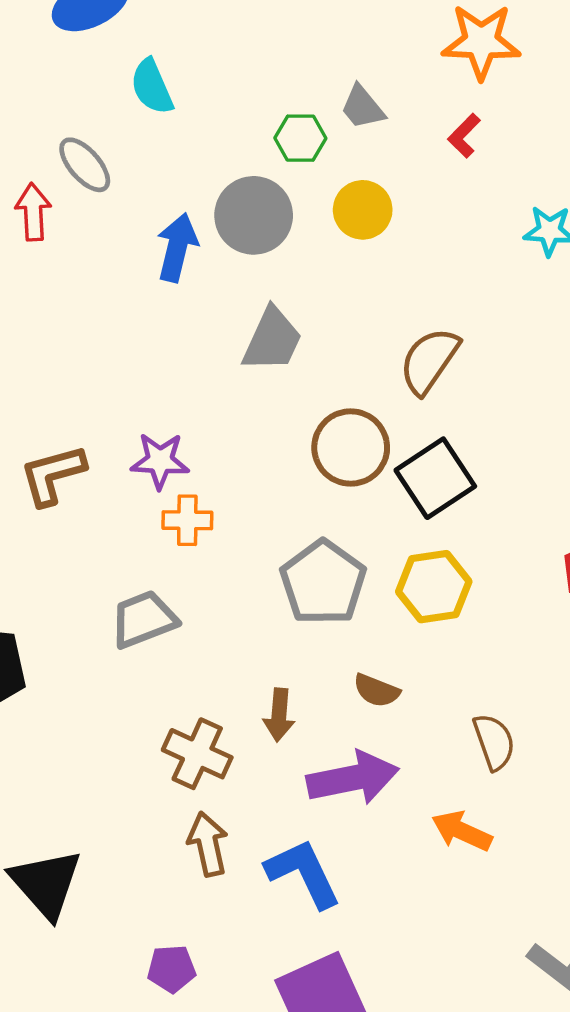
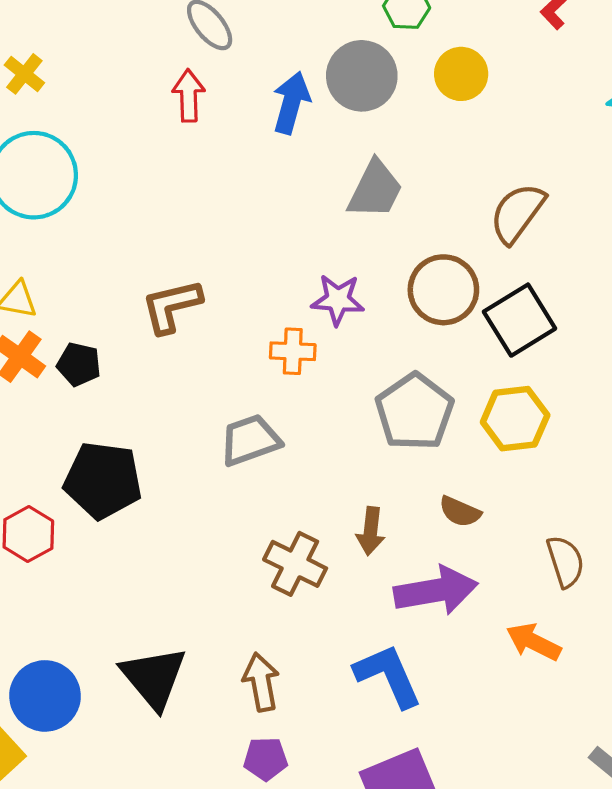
red arrow: (33, 212) -> (189, 96), moved
purple star: (160, 461) -> (338, 300), moved
brown arrow: (208, 844) -> (261, 682), moved

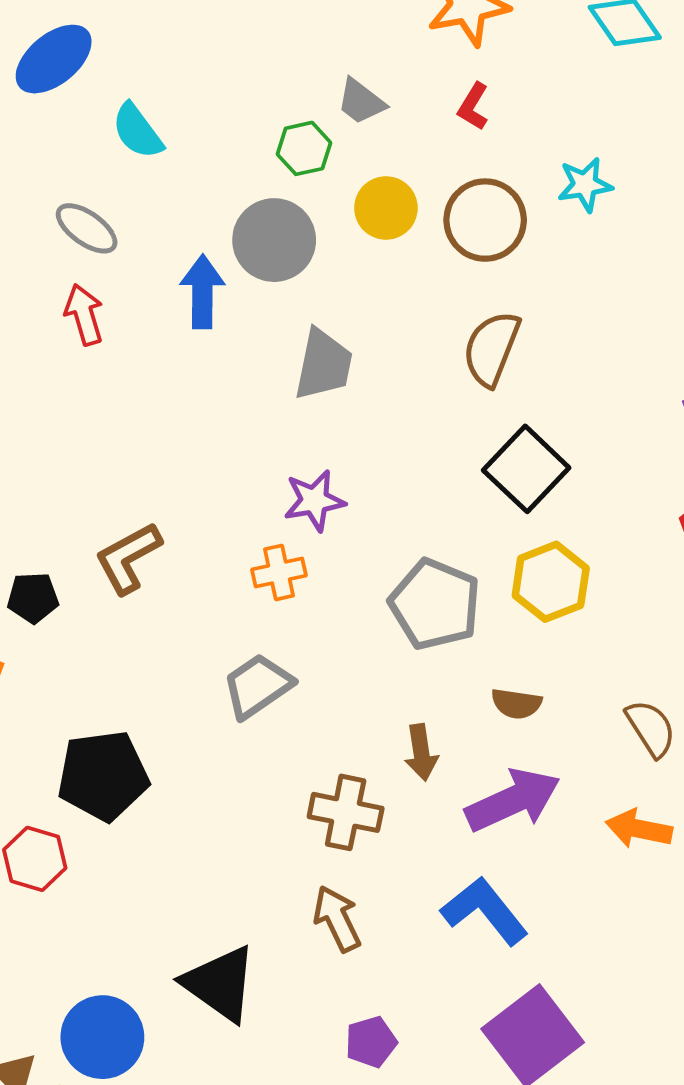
brown circle: (443, 290) -> (485, 220), moved
black pentagon: (79, 364) -> (33, 598), moved
brown arrow: (261, 682) -> (337, 919), moved

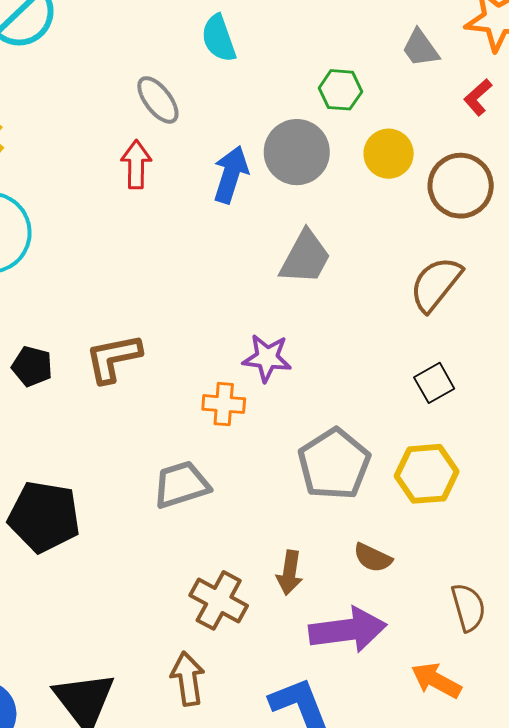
gray trapezoid: (361, 101) -> (420, 48), moved
black square: (526, 469) -> (434, 383), size x0.6

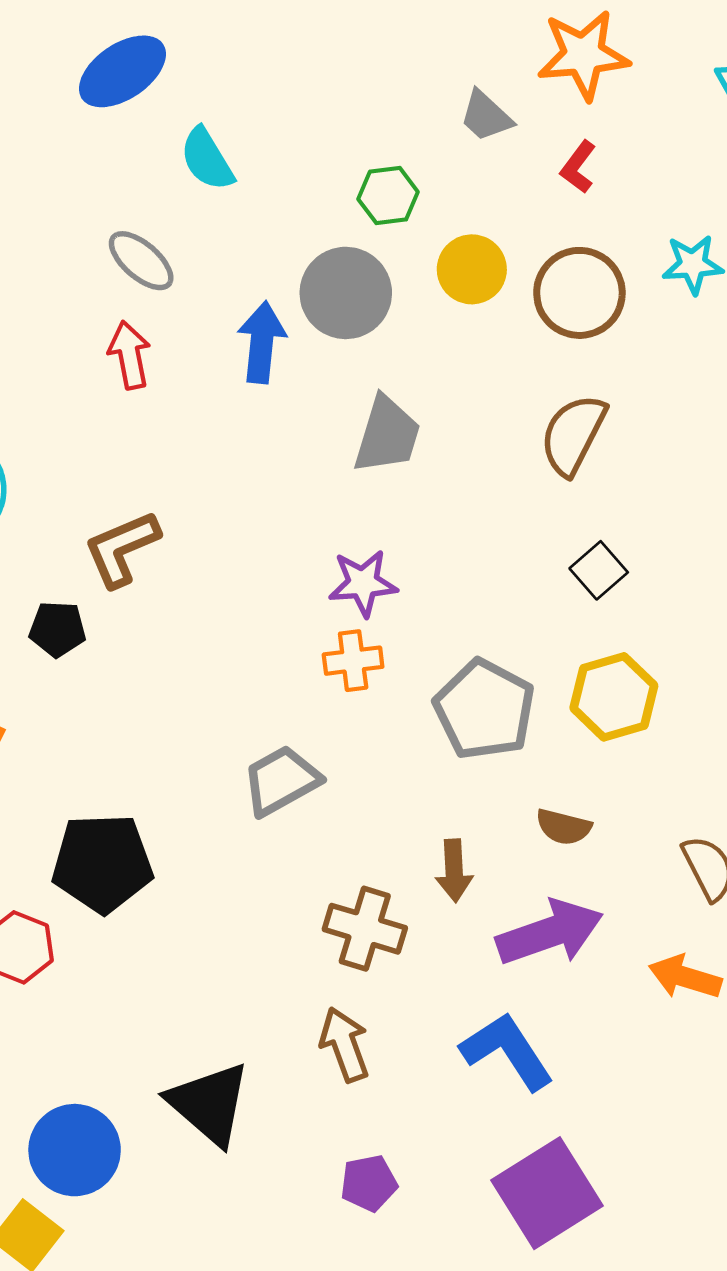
brown L-shape: (113, 358) -> (122, 549), moved
black pentagon: (32, 366) -> (58, 629), moved
orange cross: (224, 404) -> (353, 661), moved

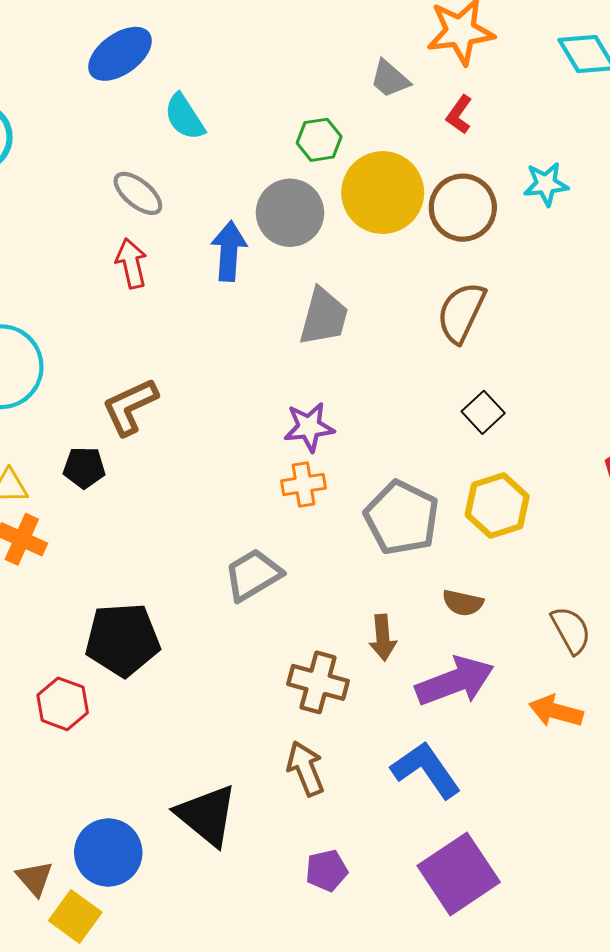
yellow circle: (472, 269) -> (383, 193), size x1.6

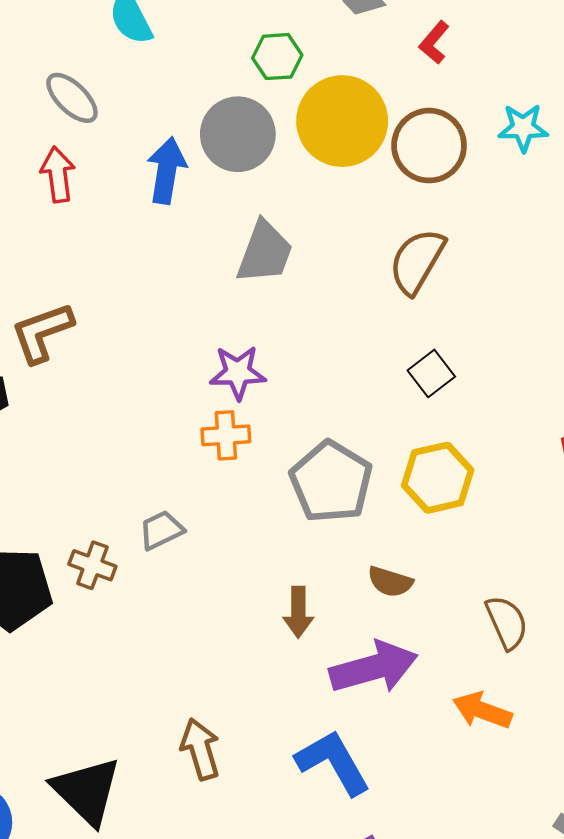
gray trapezoid: (253, 575) -> (161, 530), size x0.7
brown cross: (318, 682) -> (92, 565), moved, size x0.7

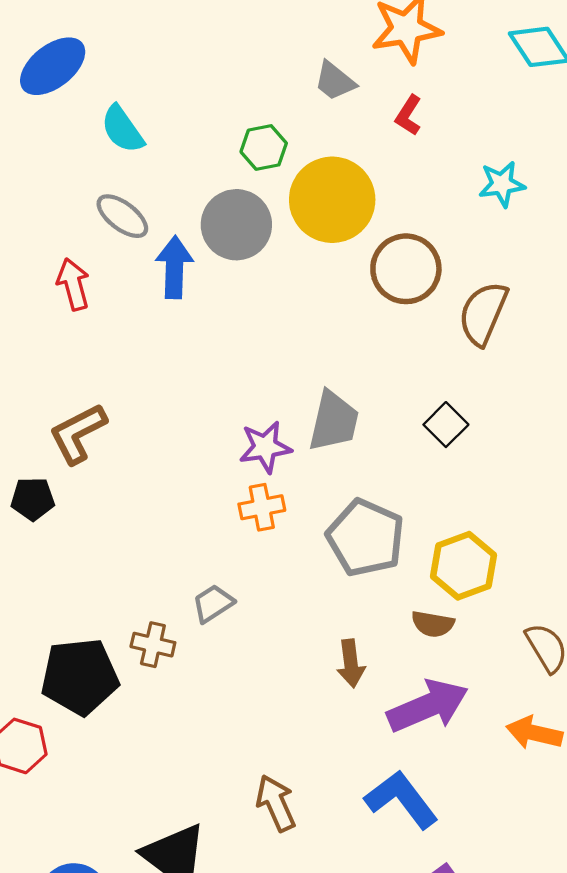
gray ellipse: (72, 98) -> (122, 216), moved
brown circle: (429, 146) -> (406, 269), moved
gray trapezoid: (265, 252) -> (334, 421), moved
brown semicircle: (417, 261) -> (483, 313), moved
yellow hexagon: (438, 478) -> (464, 566), moved

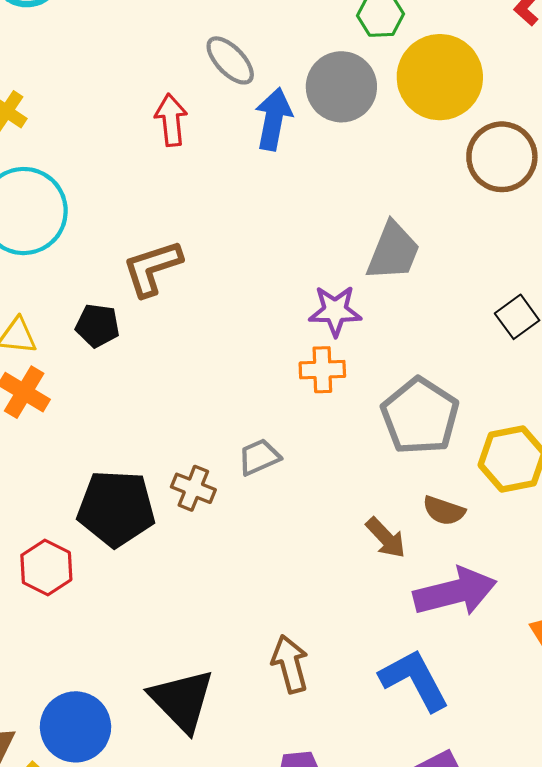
gray trapezoid: (334, 421) -> (393, 251), moved
brown semicircle: (433, 624) -> (444, 511), moved
brown arrow: (351, 663) -> (386, 538), turned -45

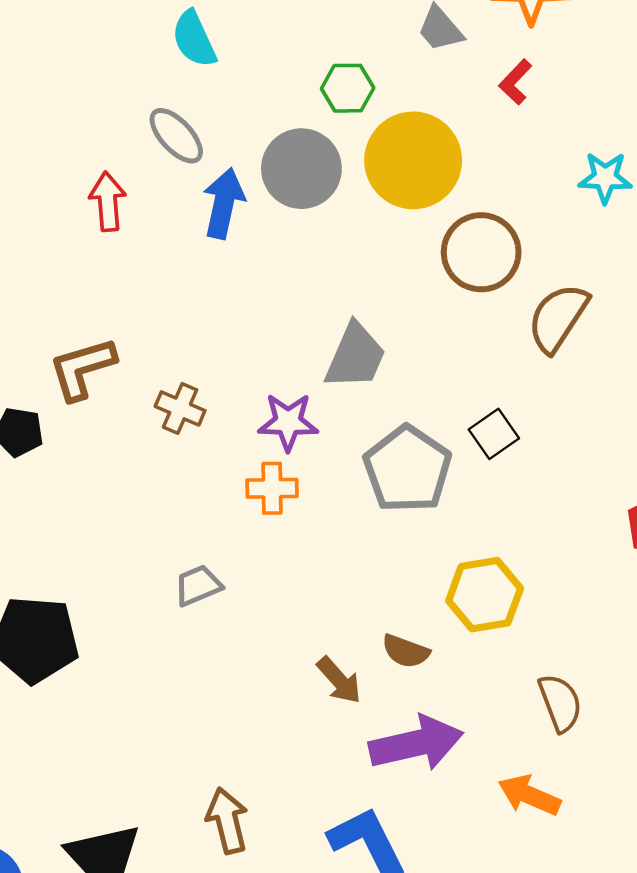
gray pentagon: (420, 416) -> (408, 469), moved
brown cross: (193, 488) -> (180, 408), moved

